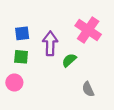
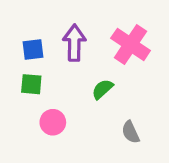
purple arrow: (50, 43) -> (74, 43), moved
pink circle: (14, 83) -> (53, 122), moved

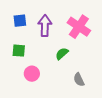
blue square: (33, 49) -> (20, 21), moved

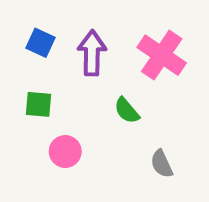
blue square: (20, 21) -> (41, 43), turned 32
green semicircle: (62, 54) -> (127, 110), turned -88

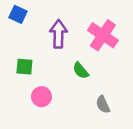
blue square: (41, 43) -> (18, 14), moved

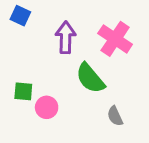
green square: (24, 67) -> (23, 91), moved
green semicircle: (81, 71) -> (90, 78), size x1.6

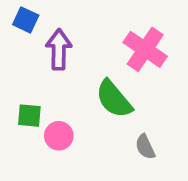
purple arrow: (66, 37) -> (59, 49), moved

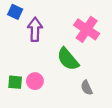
green square: (29, 116) -> (15, 82), moved

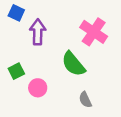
green square: (15, 82) -> (16, 71), moved, turned -32
gray semicircle: (87, 88) -> (85, 100), moved

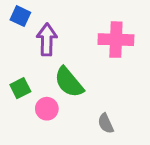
pink cross: (94, 32) -> (116, 40), turned -32
green semicircle: (73, 64) -> (69, 82), moved

